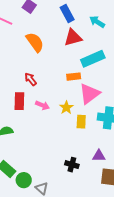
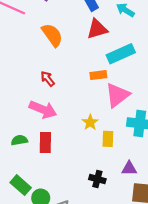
red rectangle: (19, 101) -> (45, 143), moved
pink arrow: (42, 105) -> (43, 109), moved, size x1.6
yellow star: (66, 108) -> (90, 122), moved
yellow rectangle: (81, 122) -> (108, 139), moved

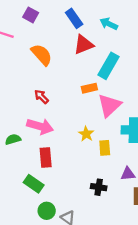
cyan rectangle: (121, 54) -> (109, 66), turned -30
green semicircle: (19, 140) -> (13, 139), moved
green rectangle: (21, 185) -> (34, 184), moved

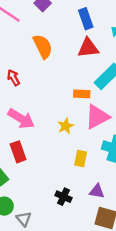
red arrow: (41, 97) -> (13, 78), moved
yellow star: (86, 134) -> (66, 126), moved
red rectangle: (46, 158) -> (18, 152), turned -30

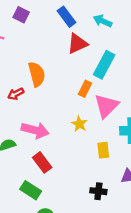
orange semicircle: (43, 46) -> (37, 74), moved, turned 30
red arrow: (13, 78) -> (16, 94), turned -70
orange rectangle: (82, 94) -> (85, 89), turned -49

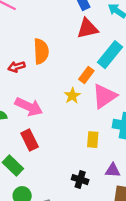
yellow star: (79, 124) -> (72, 96), moved

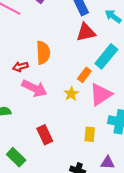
pink arrow: (29, 107) -> (34, 88), moved
red rectangle: (30, 140) -> (45, 135), moved

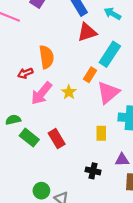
pink arrow: (34, 88) -> (42, 93), turned 110
yellow star: (71, 94) -> (69, 92), moved
green rectangle: (16, 157) -> (29, 138), moved

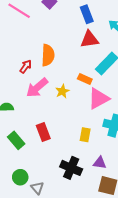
red arrow: (25, 73) -> (26, 66), turned 136
orange rectangle: (90, 75) -> (85, 79), turned 72
green rectangle: (29, 138) -> (16, 140), moved
black cross: (93, 171) -> (71, 168), size x1.5

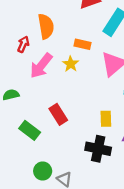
orange rectangle: (85, 79) -> (82, 44), moved
yellow rectangle: (85, 135) -> (106, 119), moved

